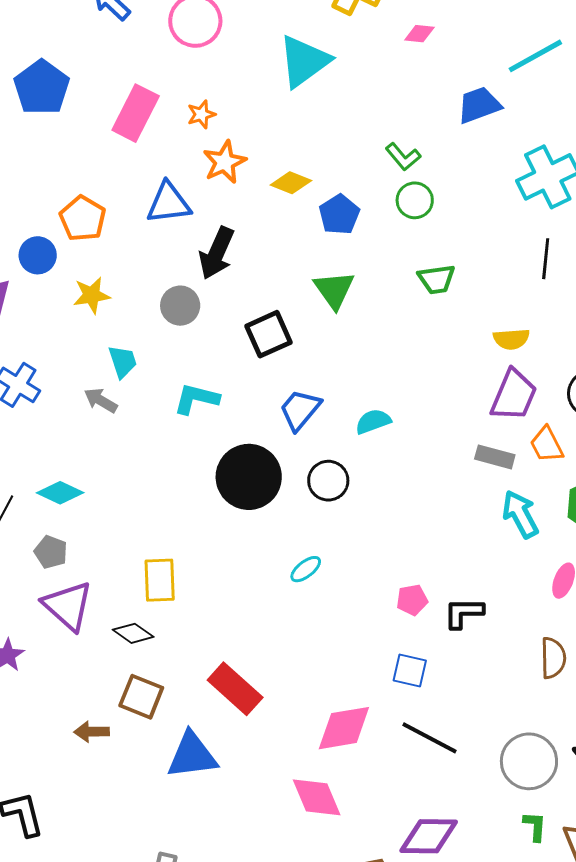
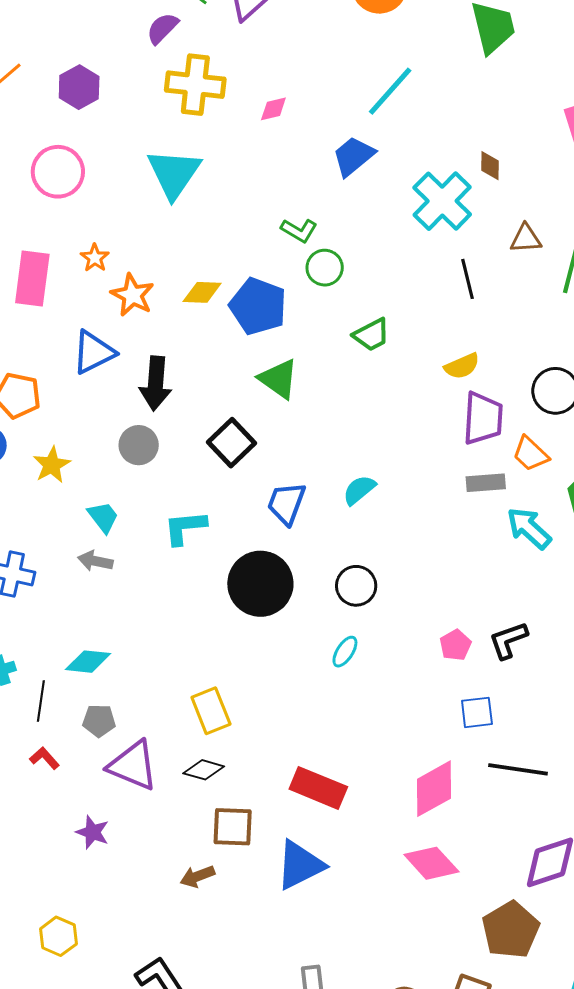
blue pentagon: (339, 215) -> (258, 306), size x1.4
black circle: (328, 481) -> (356, 586), moved

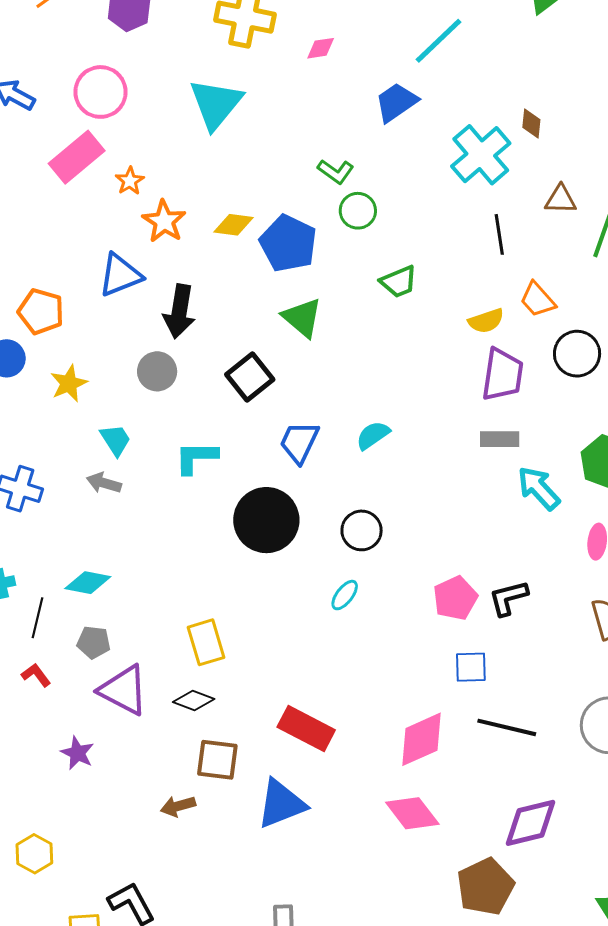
pink rectangle: (32, 279) -> (77, 157), moved, turned 38
orange trapezoid: (531, 454) -> (538, 300), moved
pink pentagon: (455, 645) -> (455, 598), size x1.4

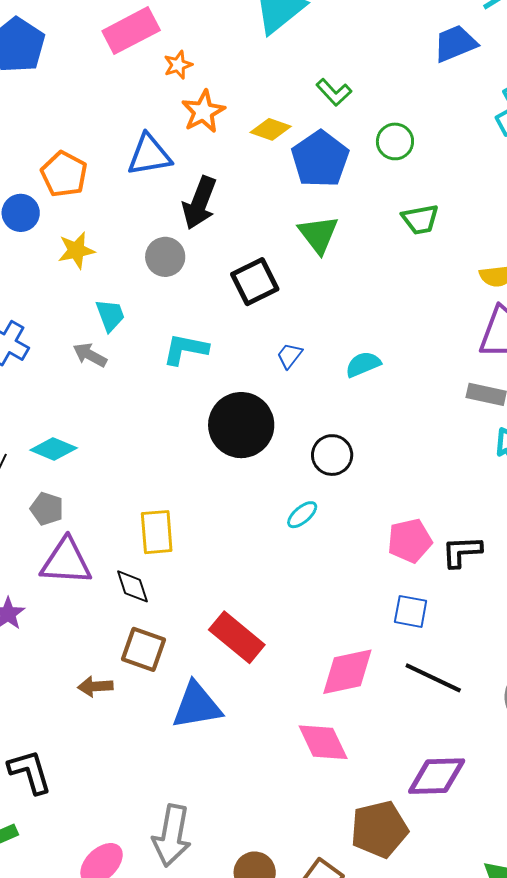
green L-shape: (336, 171) -> (334, 92), moved
blue trapezoid: (299, 442) -> (290, 356), size x0.6
purple triangle: (124, 690) -> (66, 562), turned -36
black diamond: (194, 700) -> (133, 586), turned 39

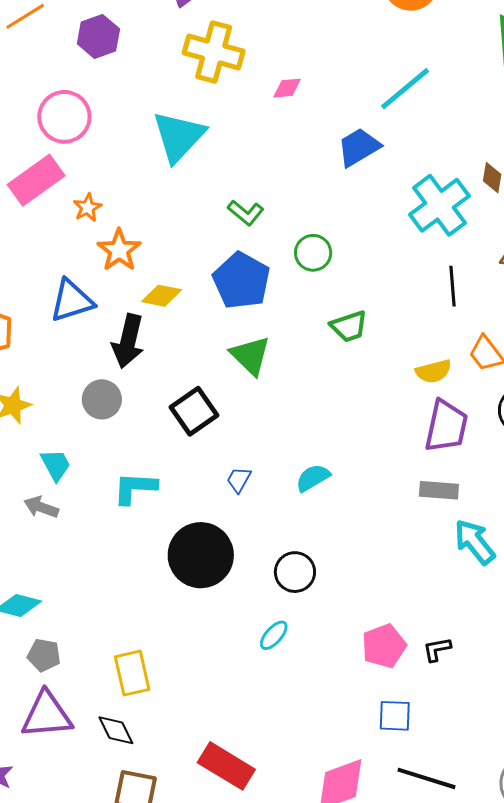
yellow diamond: (271, 129) -> (162, 296), moved
gray pentagon: (47, 509) -> (44, 655), moved
black L-shape: (462, 552) -> (437, 649), size x0.7

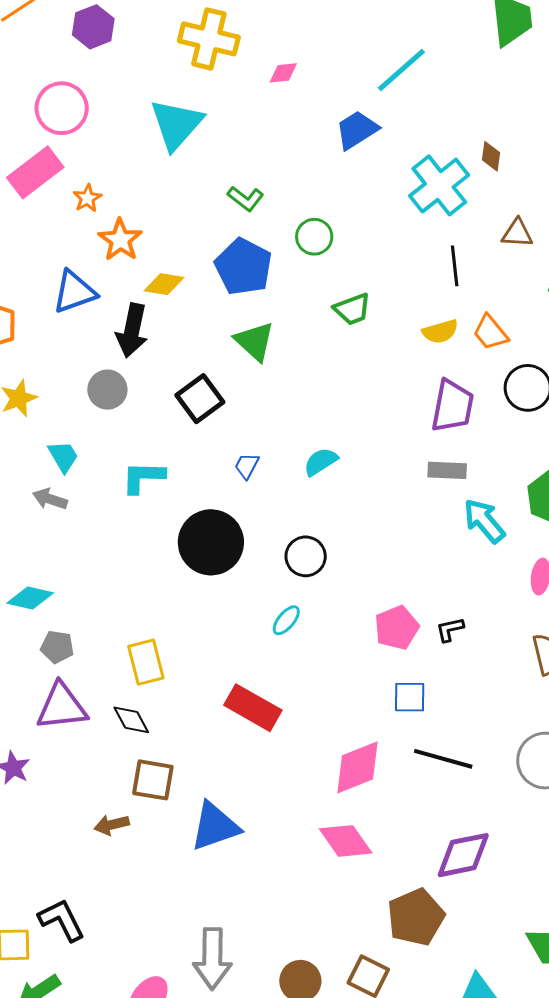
yellow semicircle: (434, 371) -> (440, 332), moved
red rectangle: (226, 766) -> (253, 708), moved

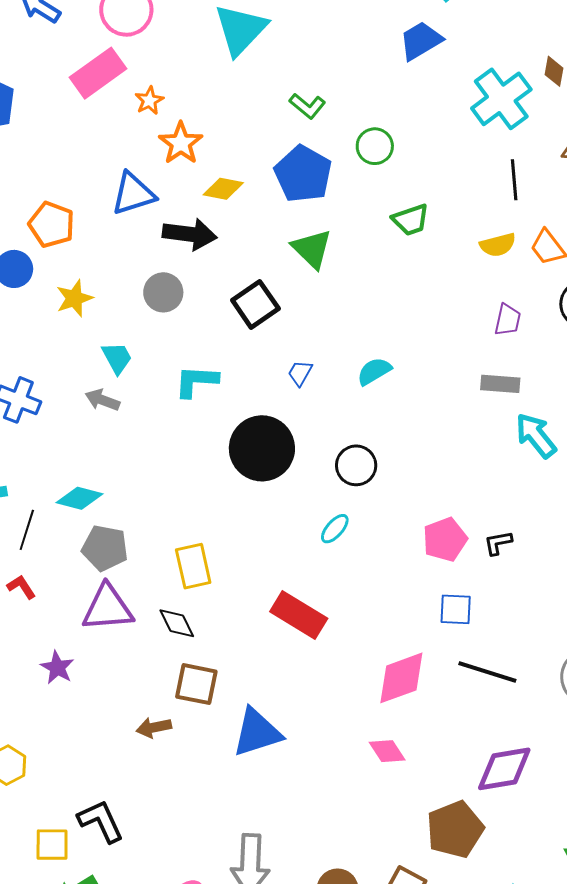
black arrow: (132, 330) -> (190, 234), turned -96
purple trapezoid: (452, 406) -> (508, 320), size x0.6
gray pentagon: (57, 647) -> (105, 548), size x1.4
pink diamond: (346, 841) -> (387, 751), size x0.7

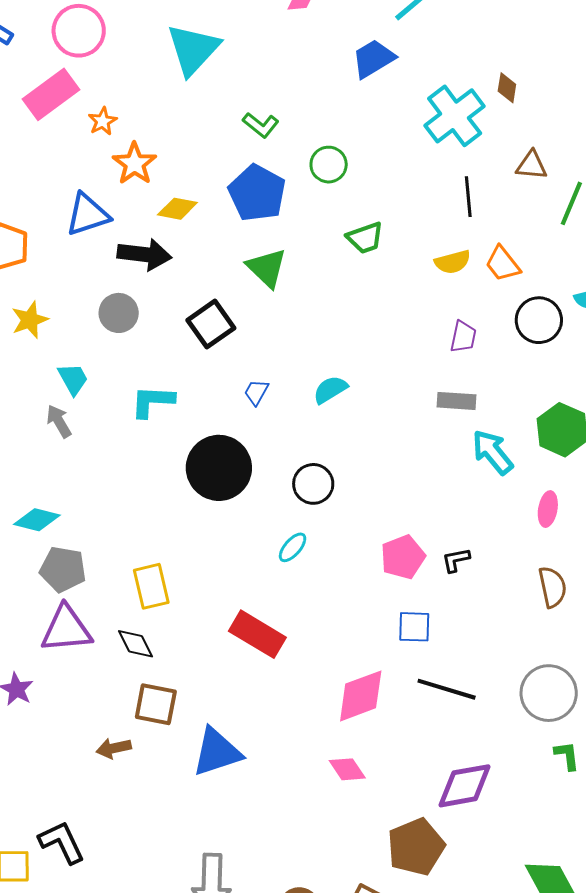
gray arrow: (102, 400) -> (59, 421), turned 40

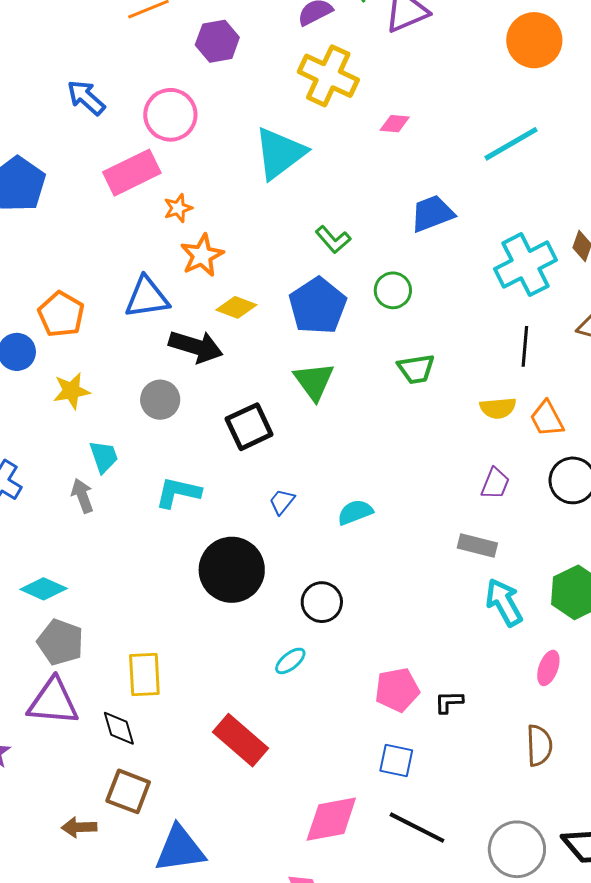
blue trapezoid: (373, 59) -> (432, 214), moved

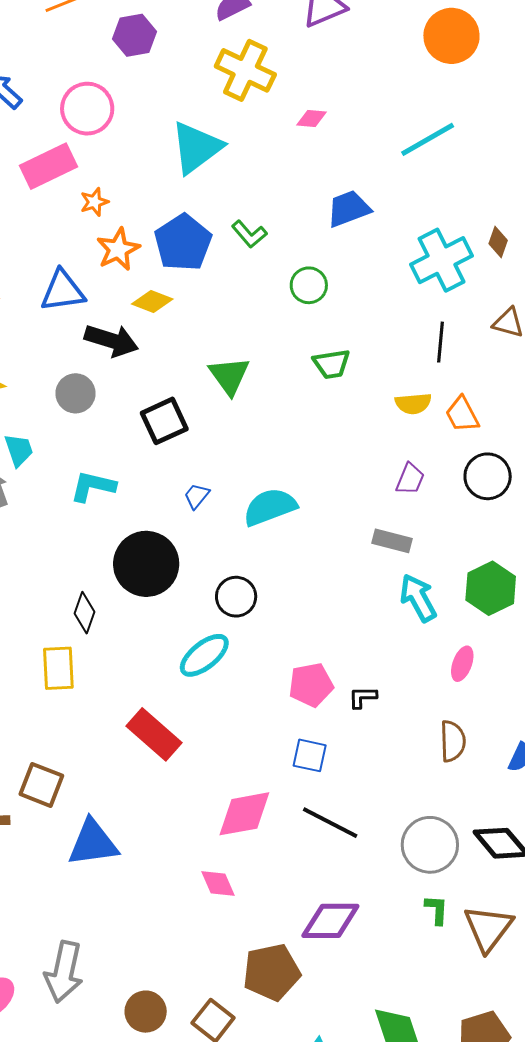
blue pentagon: (318, 306) -> (183, 243), moved
cyan semicircle: (355, 512) -> (270, 507), size x1.5
cyan ellipse: (290, 661) -> (204, 655), size x1.6
black diamond: (119, 728) -> (85, 613), moved, turned 36

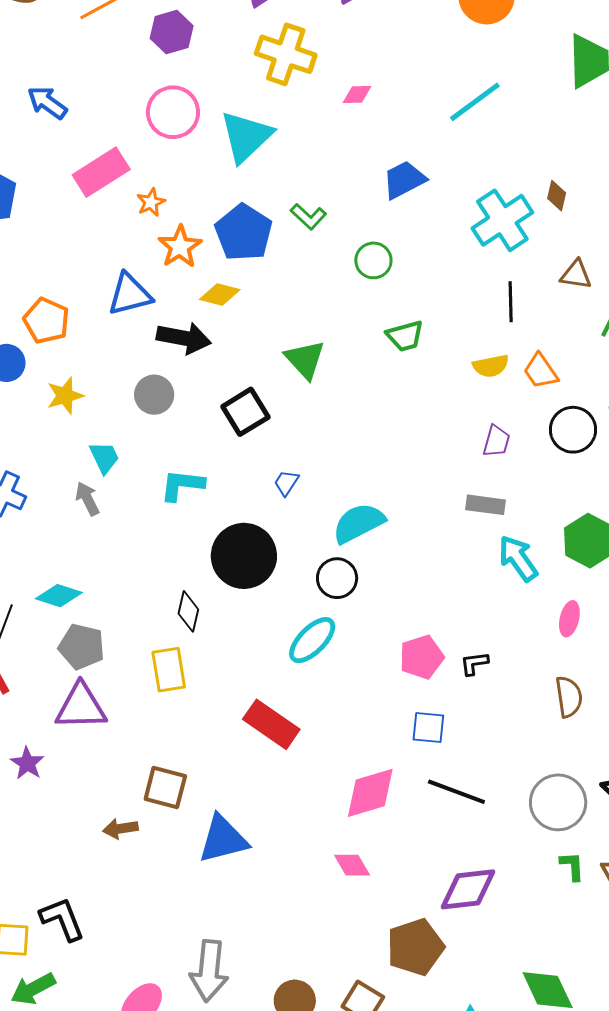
pink circle: (87, 109) -> (173, 112), moved
cyan semicircle: (270, 507) -> (359, 523), moved

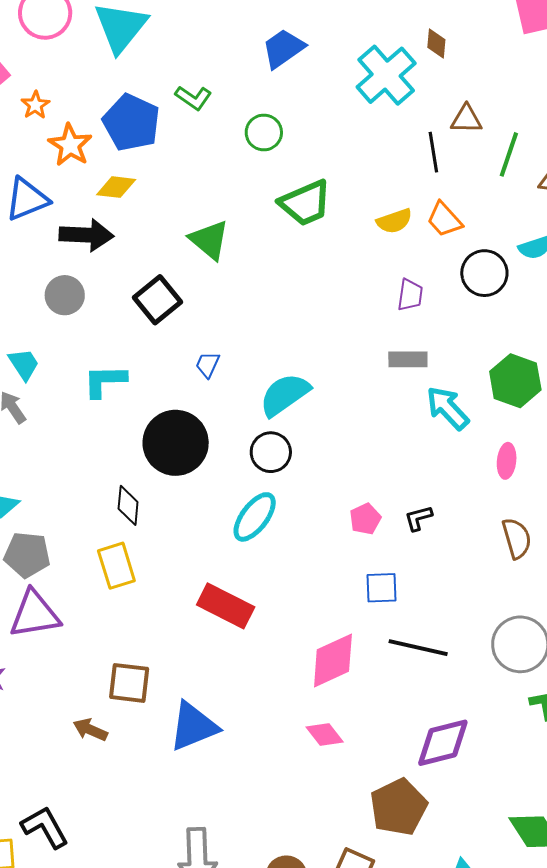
black line: (511, 302) -> (433, 152), moved
green trapezoid: (405, 336) -> (305, 203), size x1.4
pink pentagon: (422, 657) -> (365, 519), size x0.7
brown arrow: (120, 829) -> (90, 730), turned 40

